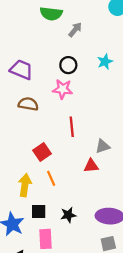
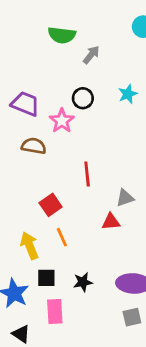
pink star: (63, 89) -> (62, 121), moved, turned 30
yellow arrow: (25, 185) -> (30, 246), turned -30

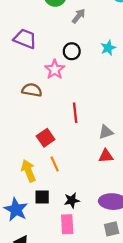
purple trapezoid: (25, 104) -> (25, 39), moved
red triangle: (111, 222) -> (106, 156), moved
pink rectangle: (55, 312) -> (67, 224), moved

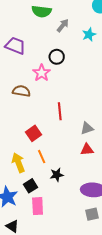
cyan star: (108, 48) -> (89, 35), moved
black square: (42, 197) -> (30, 186), turned -32
black star: (72, 200) -> (57, 175), moved
pink rectangle: (67, 224) -> (38, 206), moved

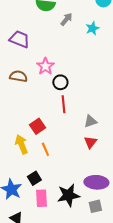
black circle: (57, 57) -> (60, 82), moved
brown semicircle: (21, 91) -> (18, 76), moved
red triangle: (87, 150) -> (90, 142), turned -48
yellow arrow: (18, 163) -> (21, 144), moved
black star: (57, 175) -> (68, 195), moved, size x1.6

